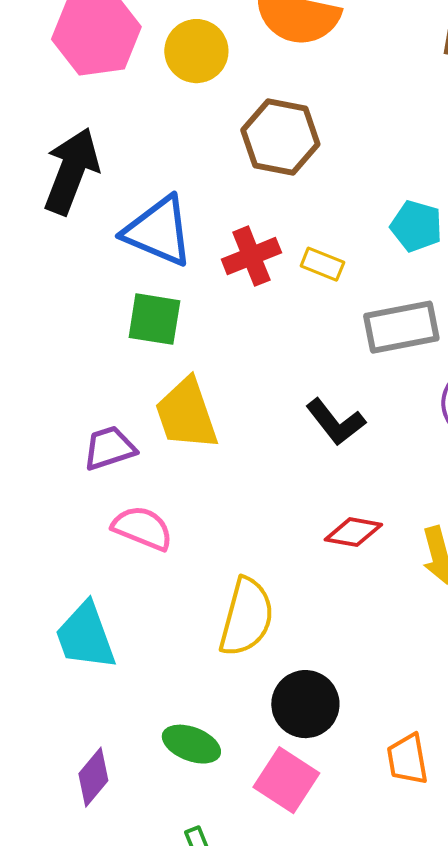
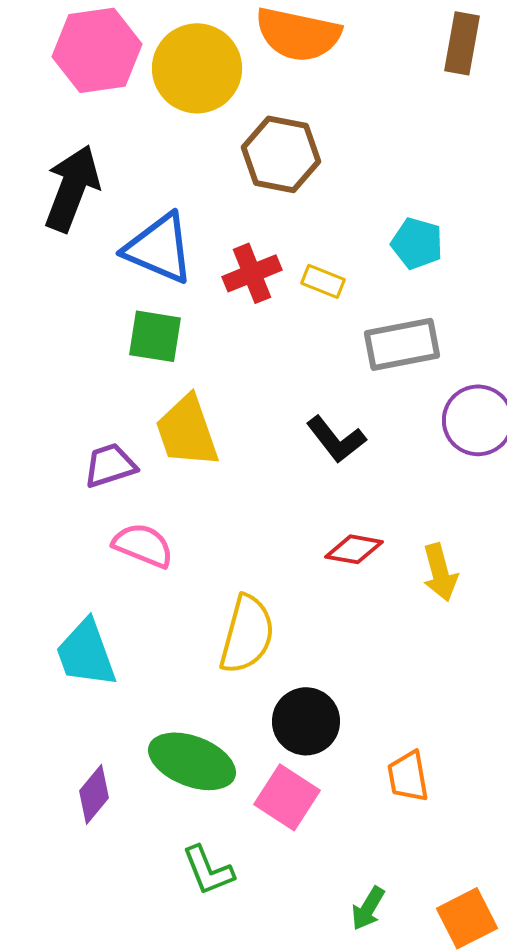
yellow circle: (196, 51) -> (197, 68), size x1.4
green ellipse: (191, 744) -> (192, 761), size x1.5

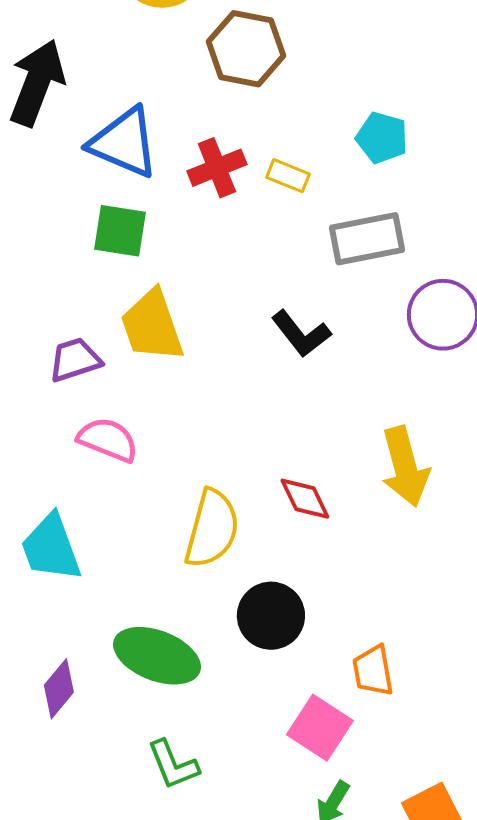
red diamond: (354, 549) -> (305, 499), moved, turned 54
yellow arrow: (440, 572) -> (405, 467), size x1.4
pink square: (287, 797) -> (320, 728), moved

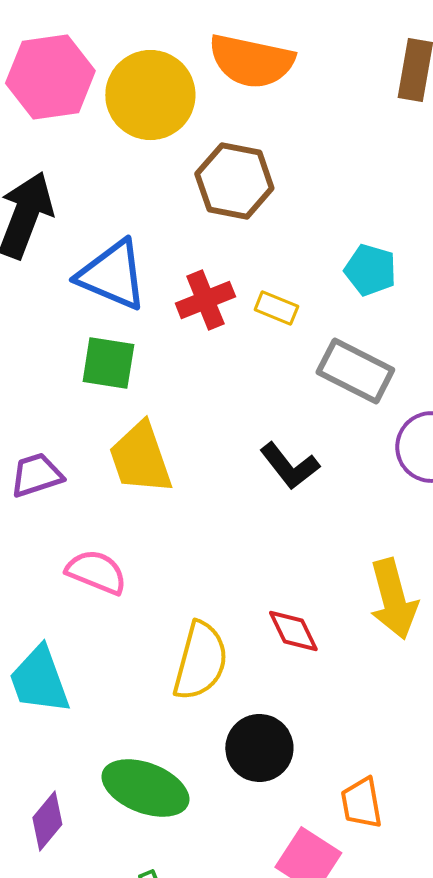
gray rectangle: (367, 239) -> (355, 371), turned 38
purple trapezoid: (75, 360) -> (36, 475), moved

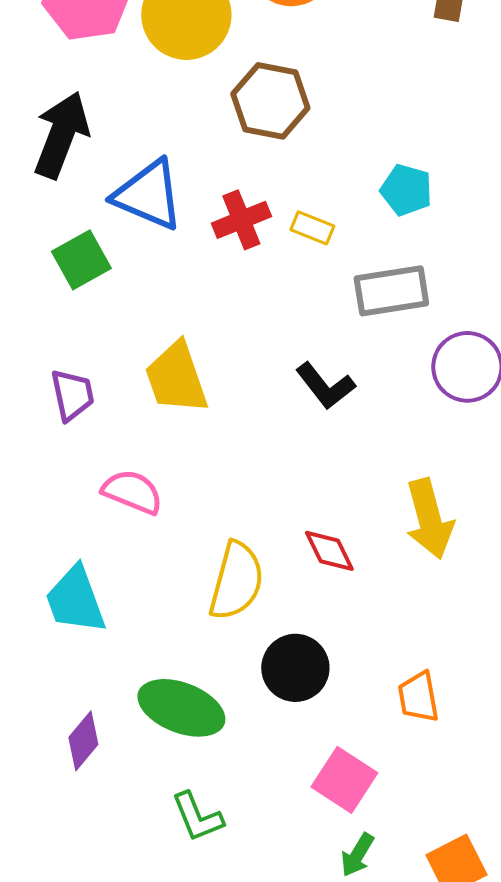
green square: (108, 363) -> (81, 260), moved, turned -38
gray rectangle: (355, 371) -> (391, 291), turned -36
purple trapezoid: (36, 475) -> (72, 395), turned 96
orange trapezoid: (361, 803) -> (418, 697), moved

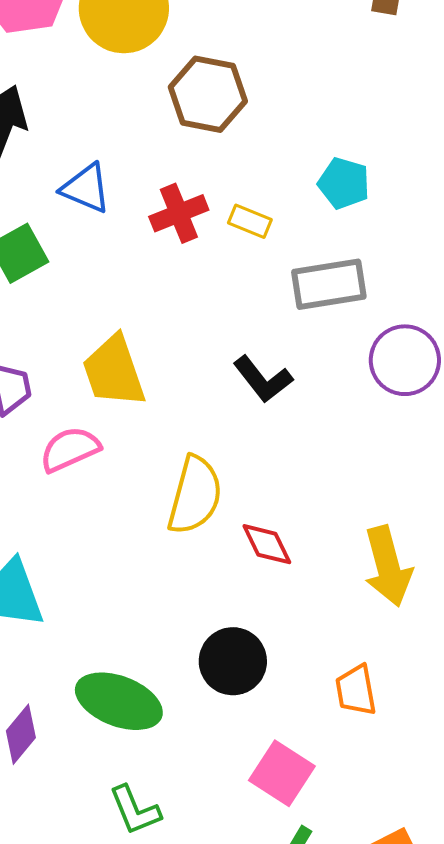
blue triangle: (148, 195) -> (86, 188), size x0.7
pink semicircle: (132, 492) -> (70, 449), moved, turned -46
yellow arrow: (429, 519) -> (388, 566), moved
yellow semicircle: (236, 581) -> (195, 495), moved

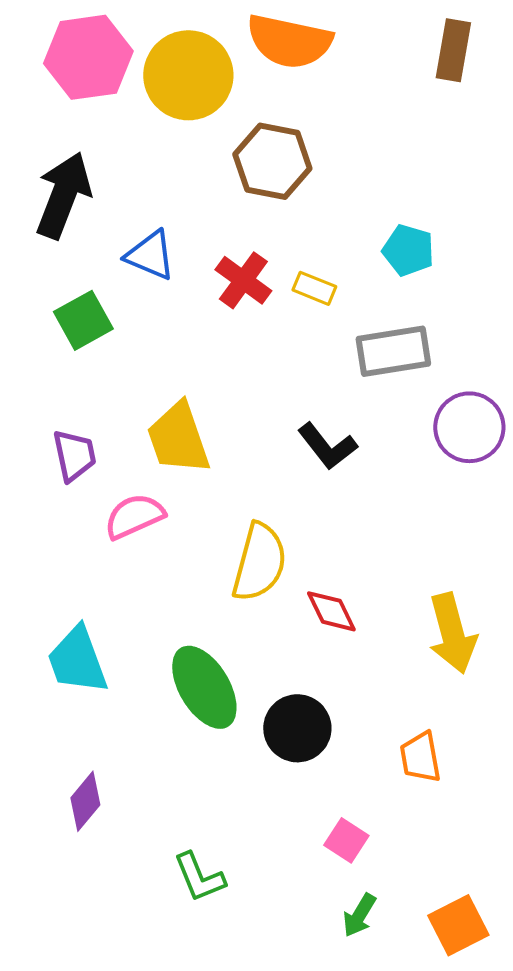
red cross: (179, 213) -> (243, 280), turned -32
green ellipse: (119, 701) -> (204, 687), moved, turned 38
pink square: (282, 773) -> (346, 840), size x0.7

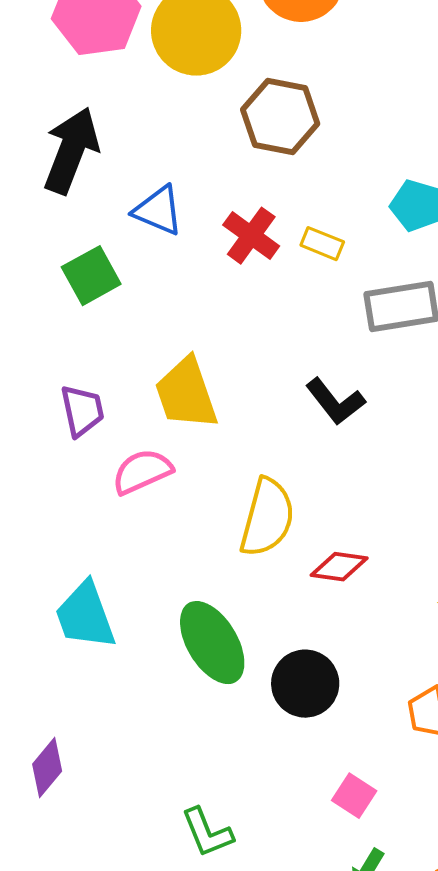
red diamond: (331, 611) -> (339, 567), turned -56
purple diamond: (85, 801) -> (47, 768), moved

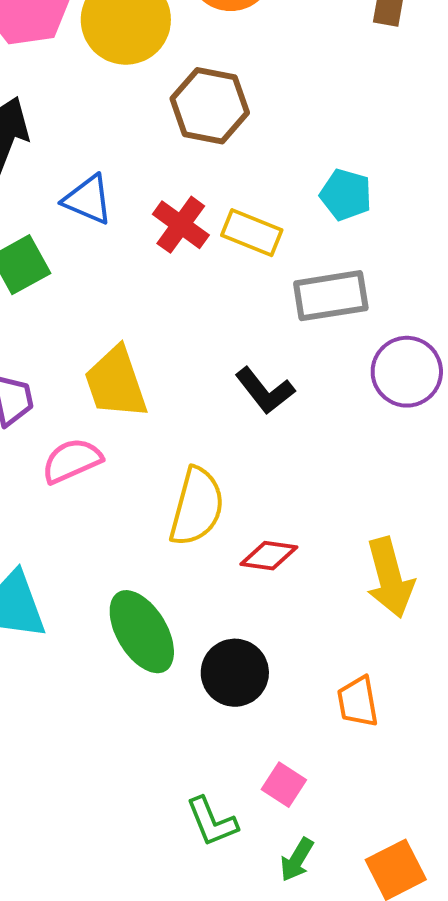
yellow rectangle: (322, 244) -> (252, 233), size x1.4
green L-shape: (207, 833) -> (212, 822), moved

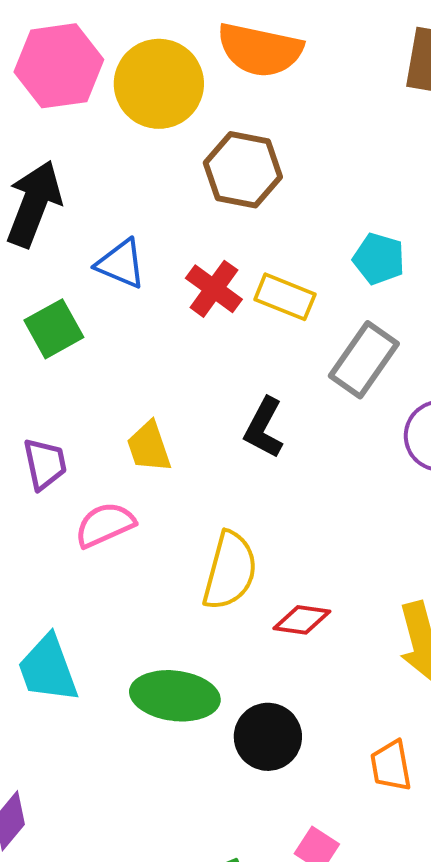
gray rectangle: (331, 296) -> (364, 360), turned -46
yellow trapezoid: (116, 383) -> (149, 447), size x0.7
black L-shape: (265, 391) -> (264, 428), moved, turned 66
green ellipse: (142, 632) -> (175, 696), turned -52

